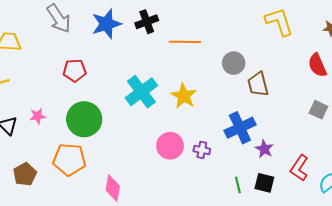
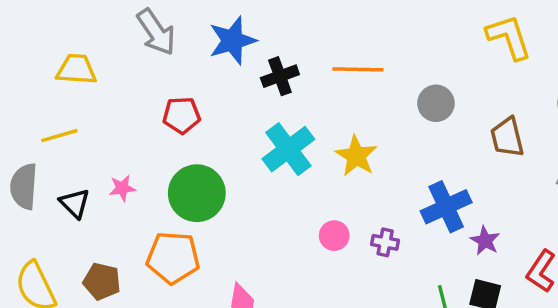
black cross: (147, 22) -> (280, 76), moved
brown trapezoid: (258, 84) -> (507, 137), moved
pink circle: (170, 146) -> (334, 236), size x0.7
brown pentagon: (25, 174) -> (102, 281), turned -30

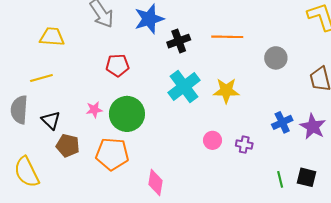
yellow star: (356, 156) -> (226, 91), turned -30
pink star: (122, 188) -> (94, 110), moved
blue cross: (446, 207) -> (282, 122), size x0.7
purple star: (485, 241) -> (313, 127), moved, size x1.4
brown pentagon: (102, 281) -> (68, 146), moved

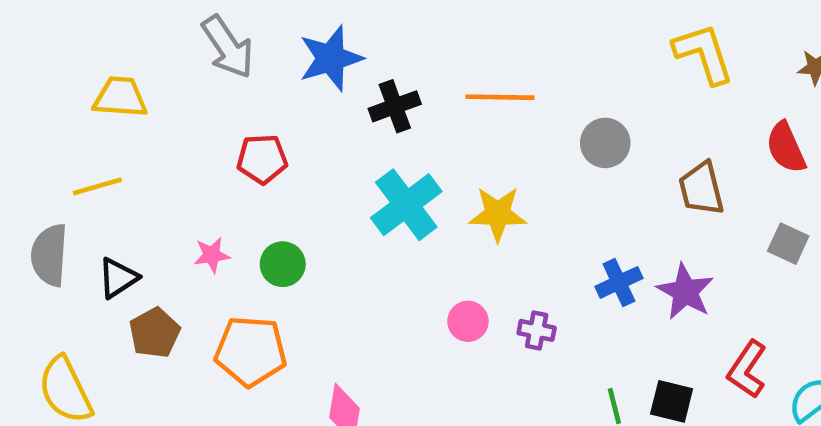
green circle: (127, 114) -> (283, 264), size x0.6
black triangle: (51, 120) -> (118, 278), turned 42
brown pentagon: (68, 146) -> (155, 333), turned 30

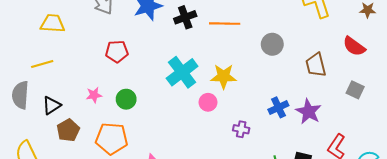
black cross: (395, 106) -> (185, 17), moved
red semicircle: (786, 147) -> (354, 46), turned -30
pink circle: (468, 321) -> (208, 102), moved

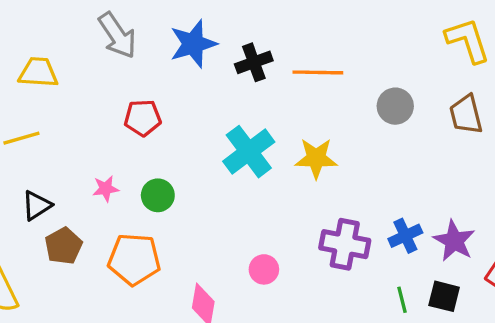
brown trapezoid: (316, 65) -> (466, 115), moved
pink circle: (208, 102) -> (264, 269), moved
blue cross: (278, 107) -> (405, 236), moved
purple star: (309, 112) -> (454, 241), moved
purple cross: (241, 129) -> (345, 244), size x1.8

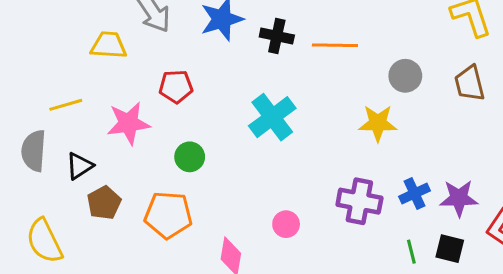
black cross: (254, 62) -> (277, 36), turned 32
yellow trapezoid: (38, 72) -> (109, 45), moved
yellow star: (316, 158) -> (378, 123), moved
pink star: (106, 189) -> (128, 123), moved, size x1.8
purple star: (454, 241) -> (459, 198), turned -30

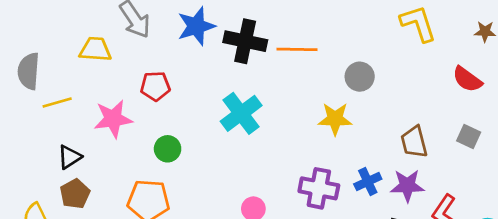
black cross: (277, 36) -> (245, 41), size x1.4
brown trapezoid: (470, 83) -> (414, 142), moved
gray semicircle: (34, 151) -> (29, 71), moved
brown pentagon: (104, 203) -> (75, 194), moved

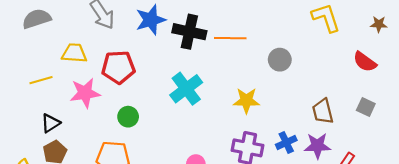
yellow trapezoid: (95, 49) -> (74, 53), moved
gray semicircle: (29, 71) -> (37, 19), moved, turned 68
red pentagon: (155, 86) -> (118, 67), size x1.4
yellow star: (335, 119) -> (246, 101), moved

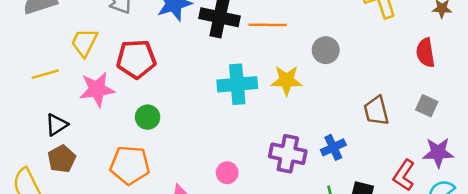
yellow trapezoid: (74, 53) -> (84, 43), turned -68
red semicircle: (365, 62) -> (426, 53), turned 45
cyan cross: (186, 89) -> (237, 84), moved, turned 32
yellow star: (246, 101) -> (287, 80), moved
purple star: (317, 146) -> (438, 152), moved

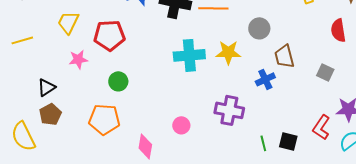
yellow line: (45, 74) -> (22, 40), moved
pink star: (97, 89) -> (78, 59), size x0.7
gray square: (427, 106) -> (325, 72), moved
brown trapezoid: (376, 111) -> (284, 56), moved
blue cross: (333, 147) -> (265, 79), moved

